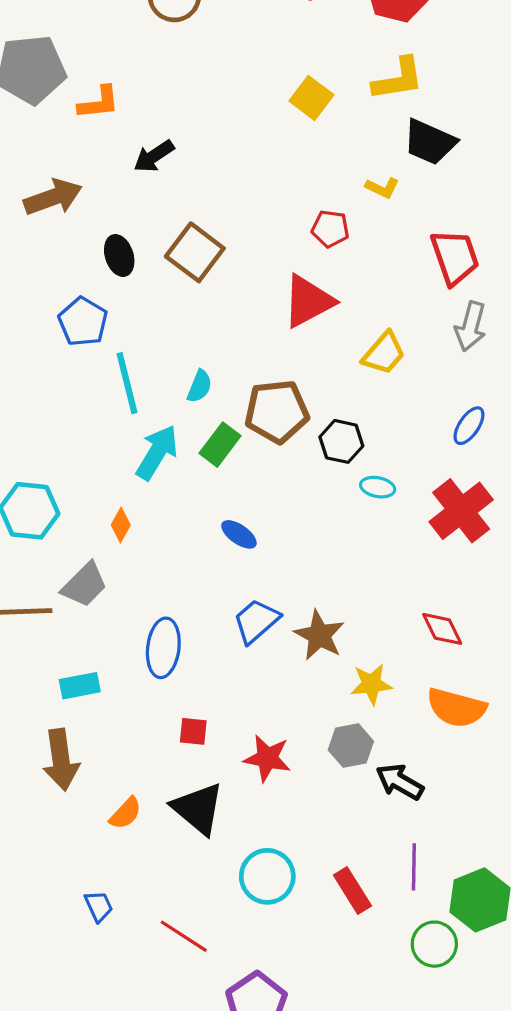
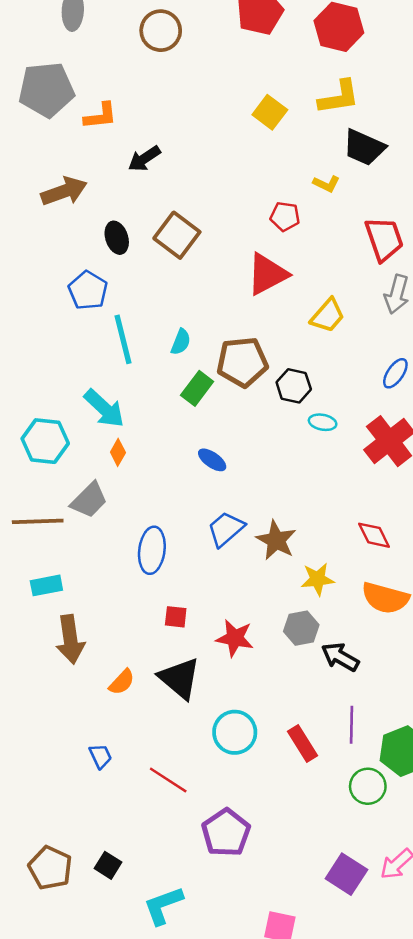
cyan arrow: (157, 452) -> (104, 408), moved, turned 102
cyan rectangle: (80, 686) -> (46, 585), moved

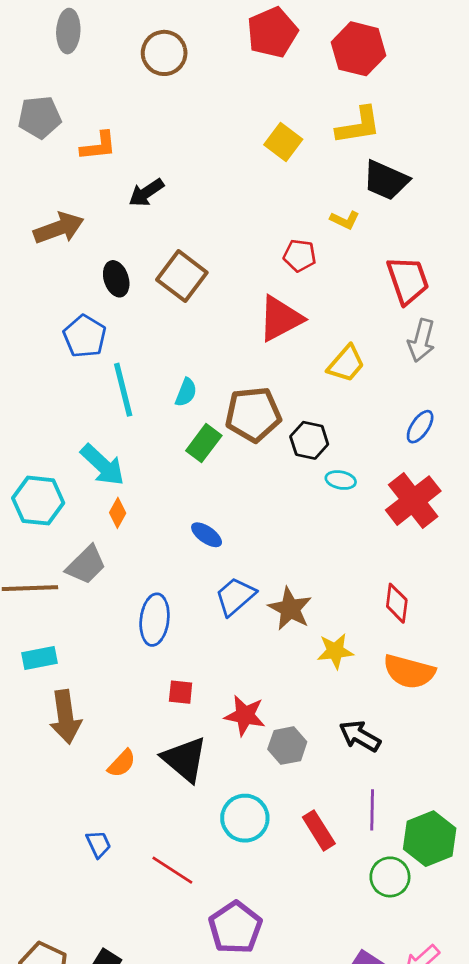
gray pentagon: (46, 90) -> (40, 117), size x0.7
blue ellipse: (212, 460) -> (207, 535), moved
red diamond: (374, 535) -> (397, 603), turned 33
gray hexagon: (301, 628) -> (287, 746), moved

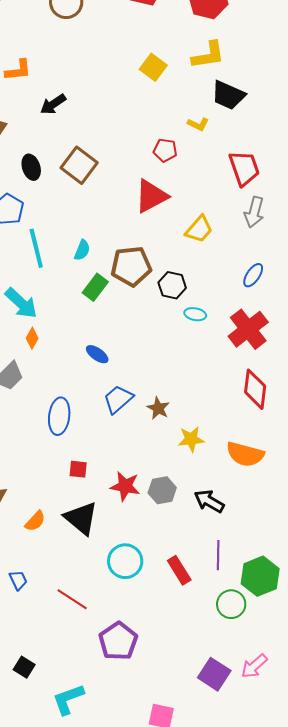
red diamond: (397, 603) -> (255, 389), moved, size x1.4
brown star: (290, 609) -> (158, 408), size x0.7
gray hexagon: (287, 746) -> (162, 490), moved

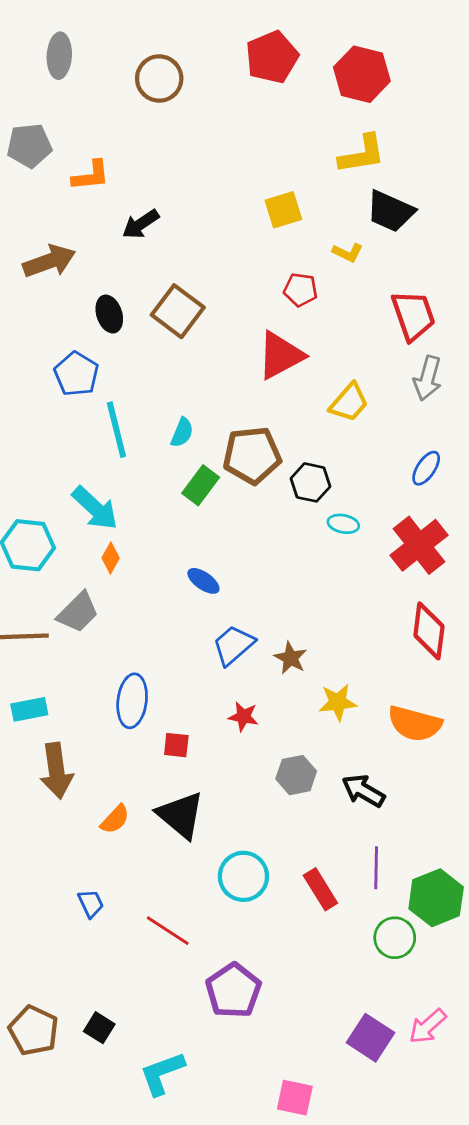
yellow square: (153, 67) -> (283, 210), moved, turned 36
blue ellipse: (59, 416) -> (132, 701), moved
red star: (125, 486) -> (243, 717), moved, size x0.7

